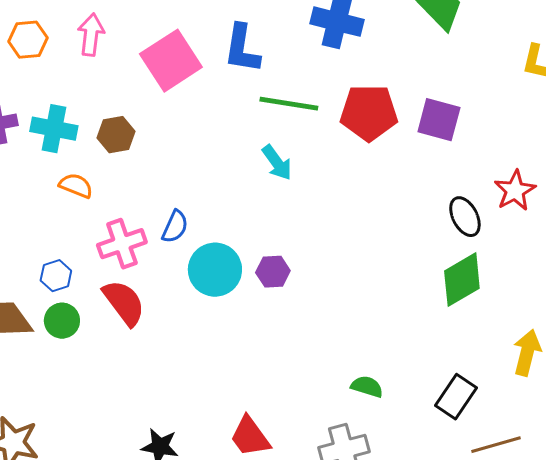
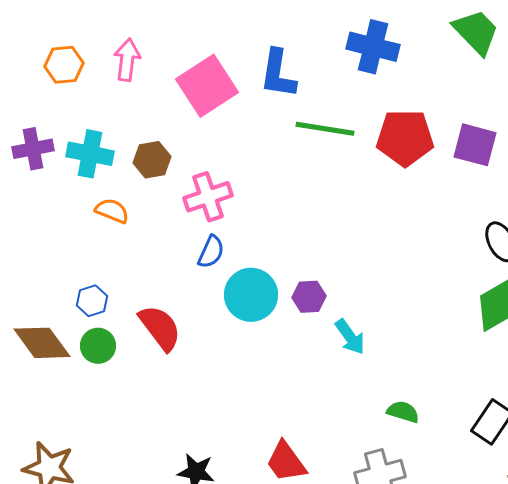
cyan arrow: (277, 163) -> (350, 337), moved
pink cross: (122, 244) -> (208, 197), moved

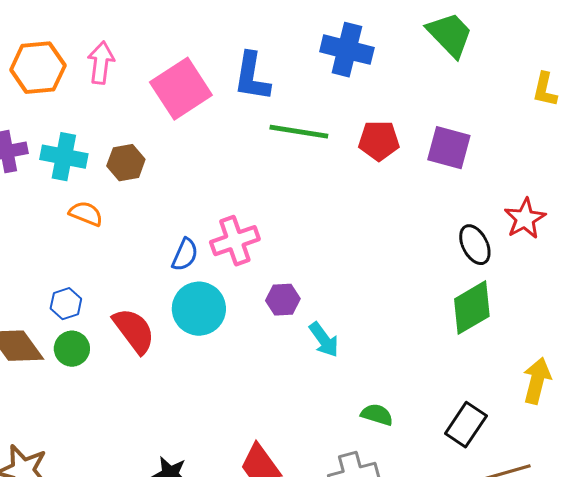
orange hexagon: (64, 65) -> (38, 68), size x1.4
red pentagon: (405, 138) -> (379, 141), size x0.7
pink cross: (208, 197) -> (235, 241), moved
cyan circle: (251, 295) -> (199, 309), moved

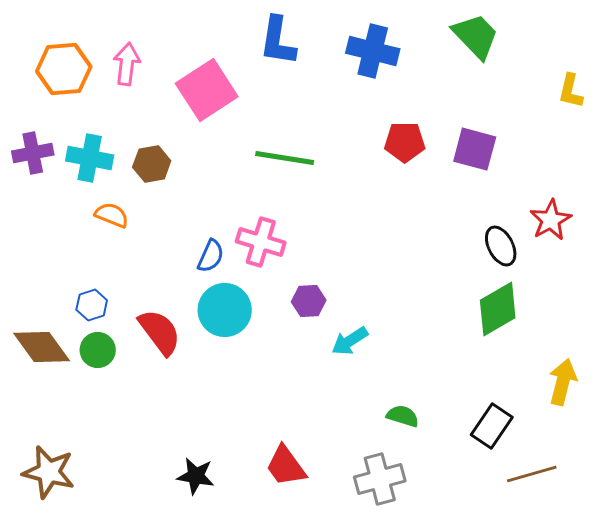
blue L-shape: (252, 77) -> (278, 41), moved
green line: (299, 132) -> (285, 158), moved
pink cross: (235, 241) -> (261, 242), turned 36
cyan arrow: (324, 340) -> (350, 341), turned 93

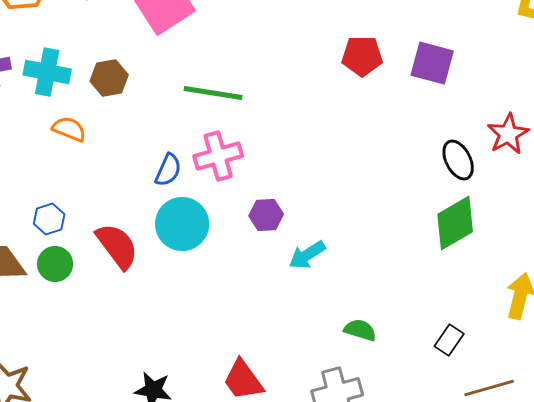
green line: (285, 158) -> (213, 93), moved
pink cross: (261, 242) -> (218, 156), turned -33
black rectangle: (492, 426) -> (449, 340), size x0.7

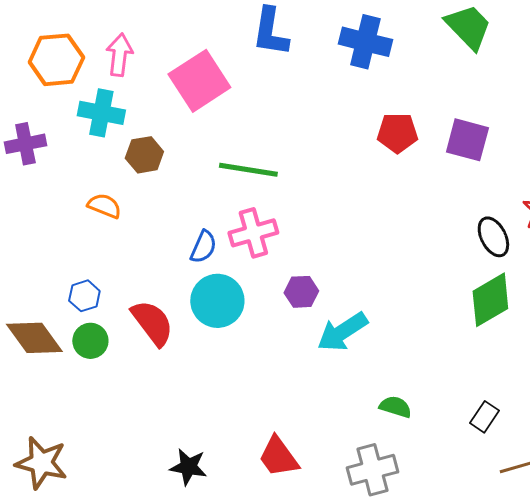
cyan cross: (47, 72) -> (101, 113), moved
cyan arrow: (307, 255) -> (342, 332), size x1.4

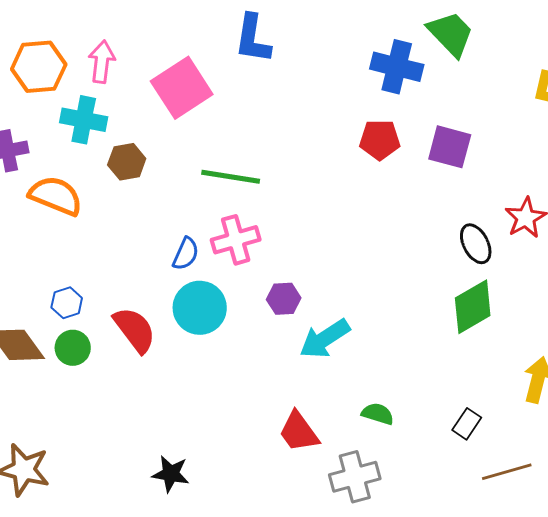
blue cross: (365, 42) -> (397, 67), moved
orange semicircle: (104, 206) -> (56, 196), moved, size x1.6
red trapezoid: (278, 457) -> (299, 432), moved

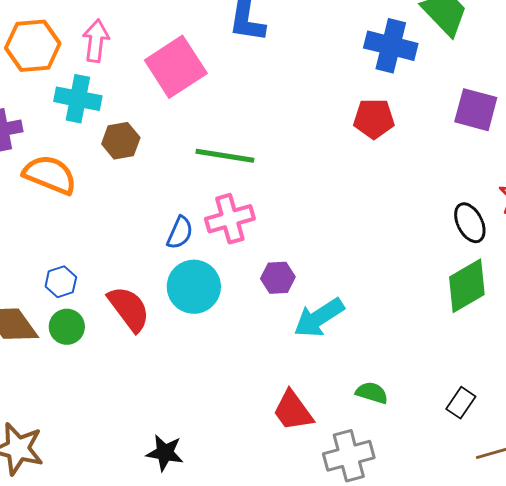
purple square: (450, 147) -> (476, 110), moved

